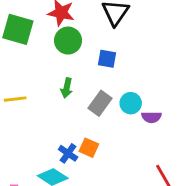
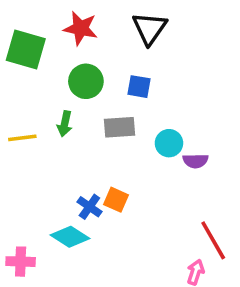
green circle: (68, 41) -> (86, 81), moved
green arrow: (67, 88) -> (65, 124), moved
gray rectangle: (100, 103) -> (119, 127), moved, turned 50

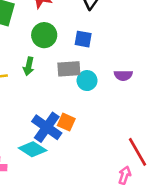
cyan circle: (169, 143) -> (87, 81), moved
purple semicircle: (195, 161) -> (123, 75), moved
blue cross: (89, 207) -> (47, 127), size x1.6

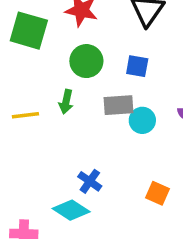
orange square: (66, 122) -> (158, 193), moved
blue cross: (47, 127) -> (90, 181), size x0.6

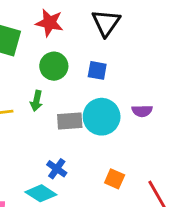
gray rectangle: (119, 105) -> (70, 121), moved
cyan circle: (142, 120) -> (102, 117), size x1.6

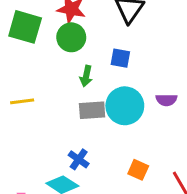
green circle: (54, 66) -> (71, 37), moved
green arrow: (36, 101) -> (86, 76), moved

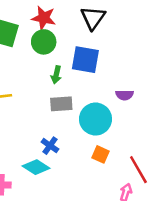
blue square: (120, 58) -> (85, 60), size x1.6
cyan circle: (125, 106) -> (95, 119), moved

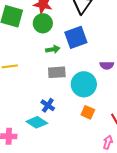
blue square: (85, 60) -> (76, 37), turned -30
green arrow: (56, 75) -> (53, 49), turned -112

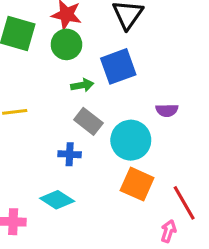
gray rectangle: (57, 72) -> (88, 121), turned 42
blue cross: (48, 105) -> (70, 154), moved, turned -32
orange square: (88, 112) -> (137, 184), size x1.5

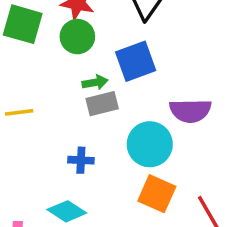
purple semicircle: (167, 110) -> (190, 111), size x1.6
gray rectangle: (88, 121) -> (102, 104), moved, turned -52

